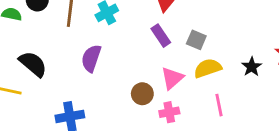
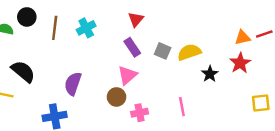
purple semicircle: (91, 58) -> (73, 84), moved
yellow semicircle: (208, 68) -> (189, 52), moved
pink triangle: (172, 78) -> (127, 75), moved

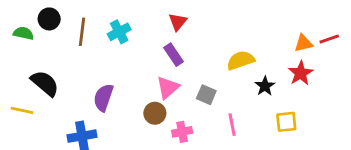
gray square: (163, 51) -> (206, 95), moved
yellow square: (261, 103) -> (286, 122), moved

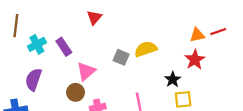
cyan cross: (119, 32) -> (37, 44), moved
purple rectangle: (173, 55) -> (64, 47), moved
black star: (265, 86) -> (173, 79), moved
gray square: (206, 95) -> (121, 57), moved

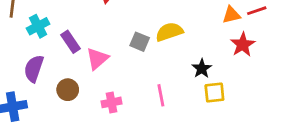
purple rectangle: (64, 47) -> (71, 42), moved
red star: (195, 60) -> (243, 45), moved
brown circle: (76, 92) -> (68, 90), moved

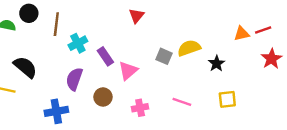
red star: (243, 45) -> (272, 59), moved
black star: (202, 69) -> (217, 64), moved
pink line: (161, 95) -> (182, 102), turned -60

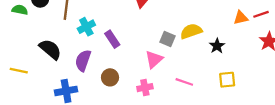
black semicircle: (25, 67) -> (50, 49), moved
pink triangle: (128, 71) -> (154, 59), moved

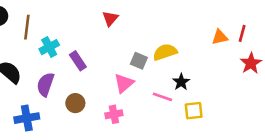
red line: (261, 14) -> (242, 33), turned -56
black star: (217, 46) -> (181, 82), moved
yellow square: (227, 80) -> (194, 111), moved
pink line: (184, 82) -> (162, 97), moved

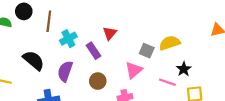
red triangle: (110, 18) -> (110, 33), moved
brown circle: (75, 103) -> (98, 81), moved

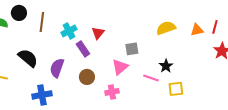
cyan cross: (68, 39) -> (69, 31), moved
yellow semicircle: (170, 43) -> (166, 28), moved
gray square: (147, 51) -> (132, 49), turned -32

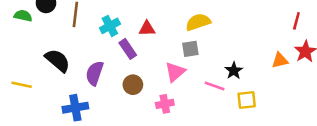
yellow semicircle: (166, 28) -> (198, 22), moved
orange triangle: (197, 30) -> (280, 60), moved
red triangle: (98, 33) -> (147, 28), turned 48

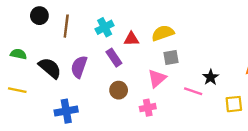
green semicircle: (23, 16) -> (18, 54), moved
yellow semicircle: (198, 22) -> (163, 33), moved
cyan cross: (110, 26) -> (105, 27), moved
purple semicircle: (95, 73) -> (79, 67), moved
yellow square: (247, 100) -> (234, 104), moved

